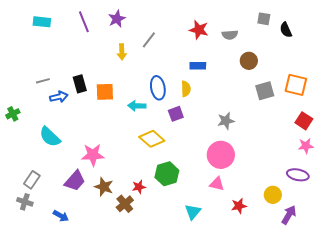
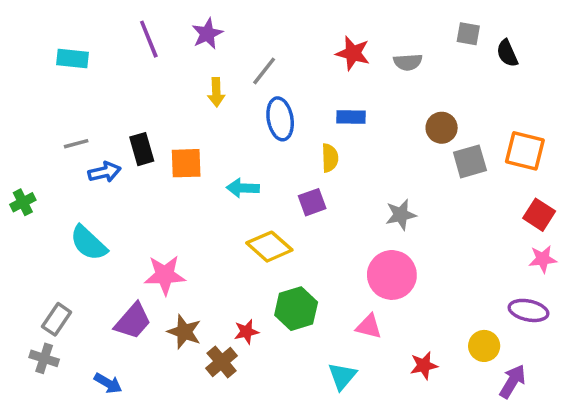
cyan rectangle: (42, 22) -> (73, 59), moved
brown circle: (249, 61) -> (442, 128), moved
blue ellipse: (158, 88) -> (280, 119), moved
pink triangle: (217, 184) -> (369, 326), moved

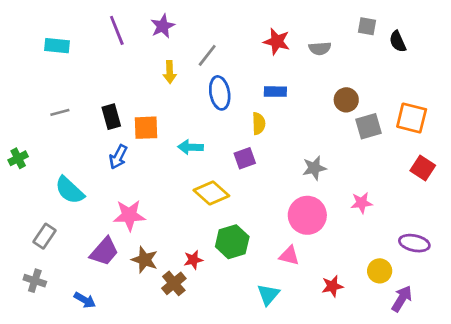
blue arrow: (104, 172) -> (118, 157), moved, turned 130
pink star: (543, 259) -> (362, 203), moved
gray rectangle: (57, 319) -> (44, 236), moved

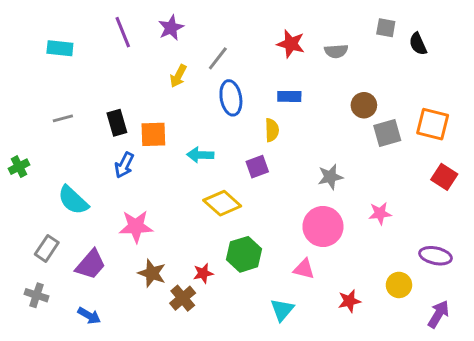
yellow arrow: (170, 72) -> (178, 76), turned 30
purple trapezoid: (104, 251) -> (91, 264), moved
purple arrow: (402, 299) -> (438, 314), moved

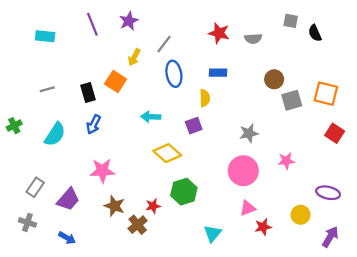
orange square: (153, 134) -> (116, 81), moved, turned 35
cyan semicircle: (73, 200) -> (55, 134), moved, turned -100
pink triangle: (304, 269) -> (248, 208), moved, turned -35

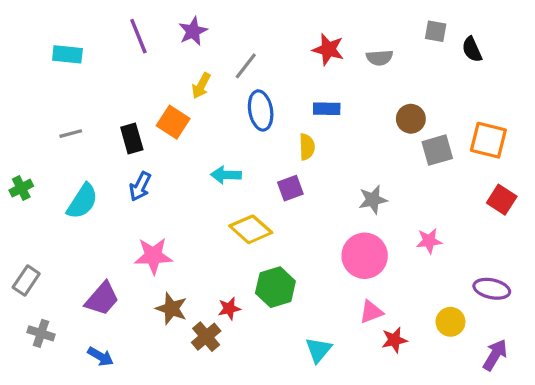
gray rectangle: (35, 187) -> (26, 281), moved

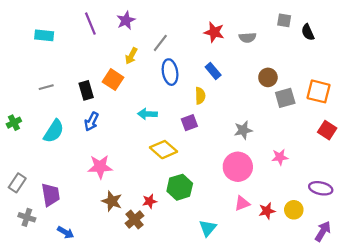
blue rectangle: (327, 109) -> (213, 71), turned 49
purple trapezoid: (102, 299) -> (51, 195), moved, turned -50
red star: (394, 340) -> (267, 211), moved

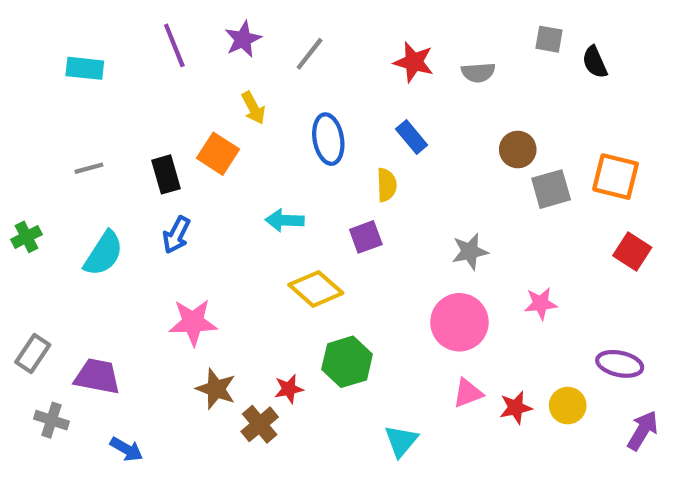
gray line: (160, 43) -> (310, 54), moved
yellow arrow: (131, 56) -> (253, 108), turned -56
purple trapezoid: (51, 195) -> (97, 376), turned -70
purple arrow: (323, 231) -> (643, 431), moved

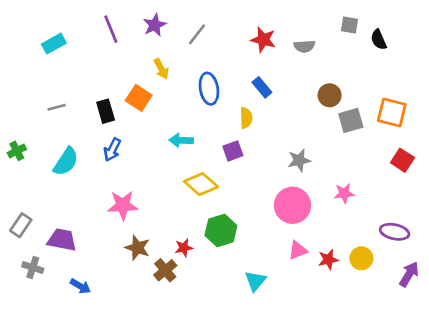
cyan rectangle: (85, 68) -> (54, 44), turned -35

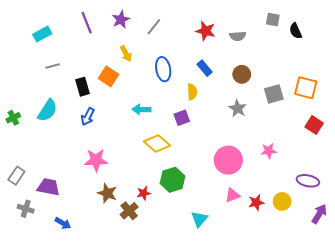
brown circle: (330, 95) -> (242, 74), moved
gray line: (57, 107) -> (53, 66), moved
gray star: (299, 160) -> (238, 108), moved, turned -30
cyan semicircle: (66, 162) -> (47, 110), moved

